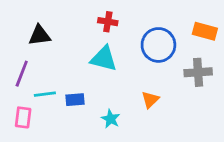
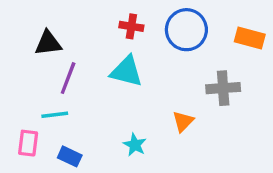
blue circle: (158, 45) -> (186, 30), moved
gray cross: (198, 72) -> (223, 88), moved
purple line: (22, 74) -> (68, 78), moved
blue rectangle: (75, 100) -> (70, 156), moved, turned 30

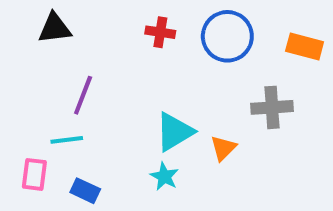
black triangle: (48, 43) -> (55, 28), moved
cyan triangle: (126, 71) -> (175, 132), moved, turned -45

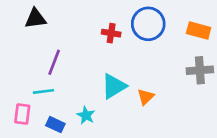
red cross: (160, 32) -> (111, 33), moved
gray cross: (272, 107) -> (200, 70), moved
cyan star: (164, 176) -> (86, 115), moved

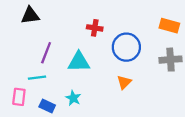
blue circle: (148, 24) -> (126, 47), moved
cyan triangle: (114, 86) -> (79, 62), moved, turned 30

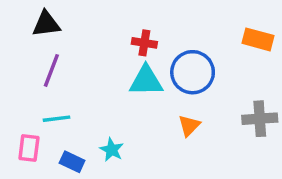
purple line: (46, 53) -> (51, 70), moved
gray cross: (170, 60) -> (260, 119), moved
cyan triangle: (79, 62) -> (146, 81), moved

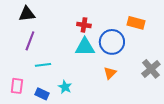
orange rectangle: (258, 39) -> (136, 23), moved
cyan line: (57, 119) -> (43, 65), moved
gray cross: (260, 119) -> (151, 69), turned -36

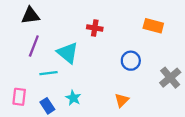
blue circle: (112, 42) -> (131, 61), moved, size x0.7
cyan triangle: (85, 47) -> (68, 53), moved, turned 40
orange triangle: (110, 73) -> (122, 100), moved
blue rectangle: (42, 94) -> (47, 106), turned 32

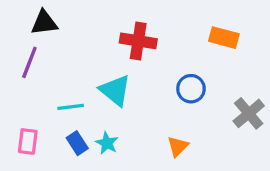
red cross: (95, 28) -> (138, 41), size x1.5
purple line: (34, 46) -> (29, 62), moved
cyan triangle: (68, 53) -> (115, 90), moved
blue rectangle: (47, 106) -> (77, 143), moved

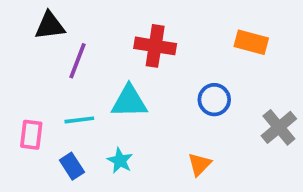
purple line: (29, 62) -> (77, 61), moved
cyan triangle: (115, 90) -> (129, 101), turned -40
pink rectangle: (28, 141) -> (31, 135), moved
blue rectangle: (77, 143) -> (72, 166), moved

